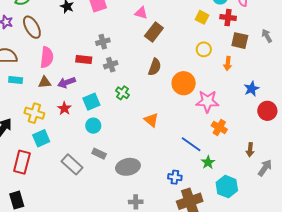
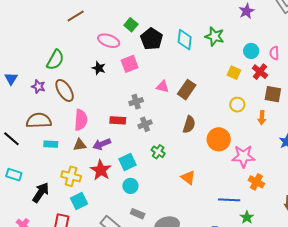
pink triangle: (141, 13) -> (162, 87), moved
red cross: (228, 18) -> (260, 72), turned 35
red star: (64, 108) -> (101, 170), size x1.5
blue line: (191, 144) -> (229, 200), turned -30

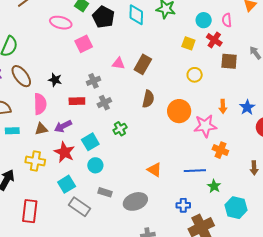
black star: (99, 68) -> (55, 80), moved
orange arrow: (262, 118) -> (223, 106), moved
green cross: (158, 152) -> (120, 129), turned 32
orange triangle: (188, 178) -> (154, 170), moved
cyan square: (79, 201) -> (67, 184), moved

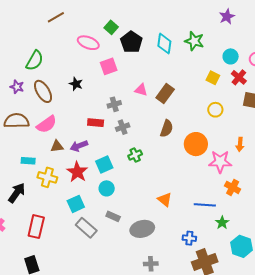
black star: (55, 80) -> (76, 84), moved
pink semicircle: (40, 104) -> (47, 124), moved, turned 50
cyan rectangle: (12, 131) -> (28, 161), moved

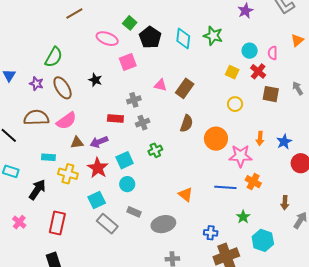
blue line: (205, 205) -> (225, 187), moved

